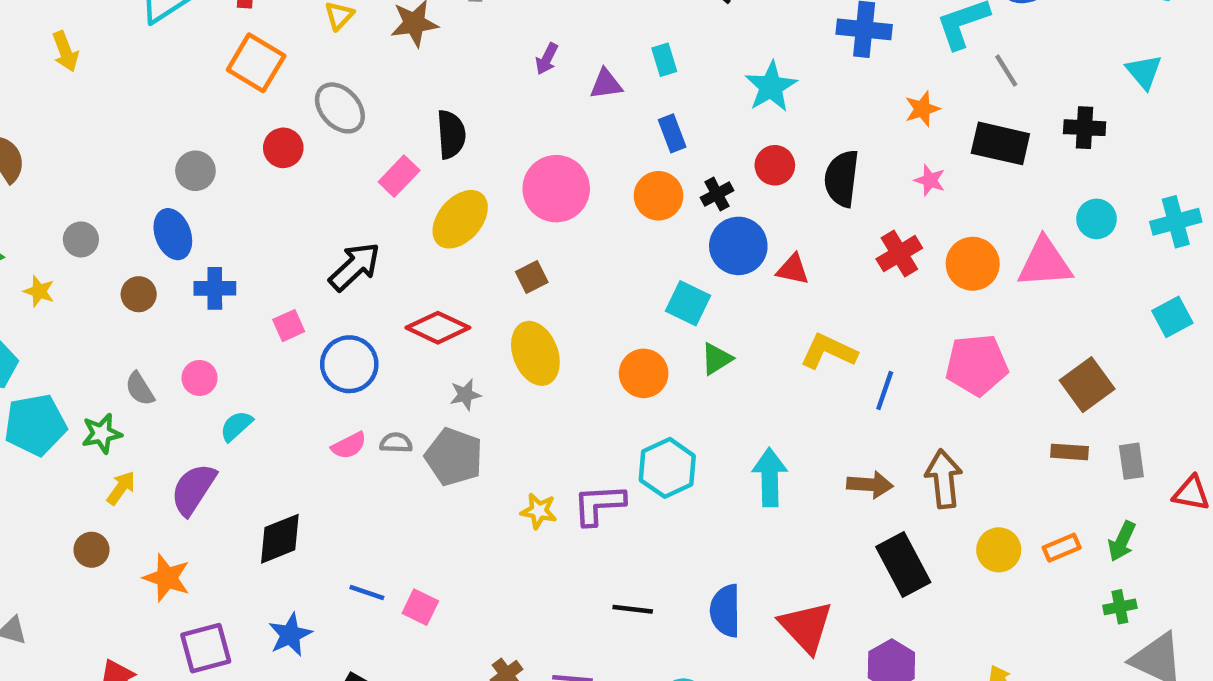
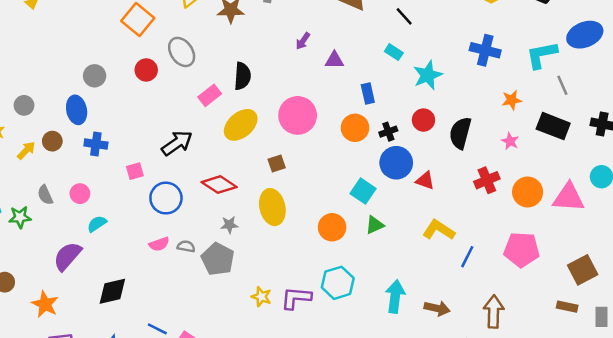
cyan rectangle: (664, 60) -> (394, 52), moved, turned -48
brown arrow: (870, 485) -> (437, 308), moved
yellow arrow: (121, 488) -> (26, 150), moved

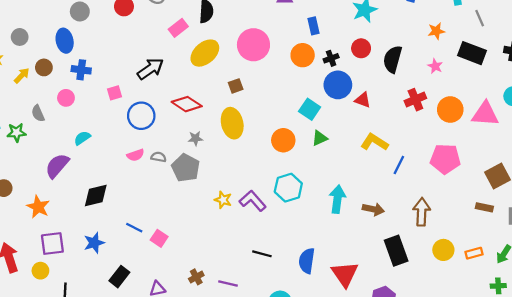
pink circle: (80, 194) -> (66, 98), moved
purple L-shape: (296, 298) -> (253, 201), turned 44

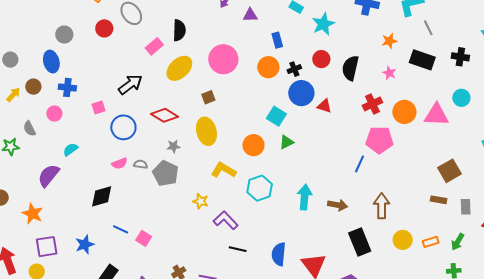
yellow L-shape: (374, 142) -> (224, 170), moved
pink pentagon: (445, 159) -> (379, 140), moved
black diamond: (96, 196) -> (102, 196), moved
purple L-shape: (253, 201) -> (226, 220), moved

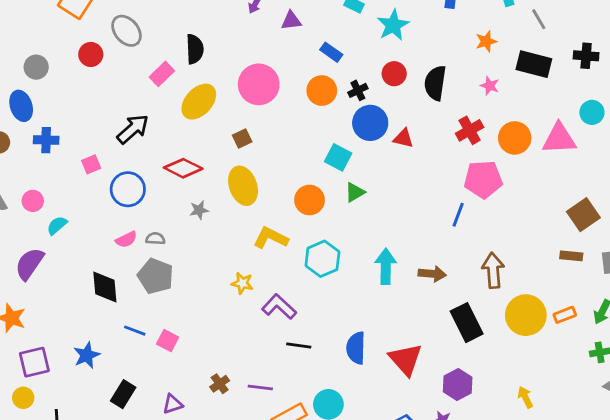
blue rectangle: (277, 40) -> (331, 52), turned -35
pink circle: (54, 114) -> (33, 201), moved
gray pentagon: (166, 173) -> (156, 276), moved
black diamond: (102, 196) -> (105, 287), turned -75
yellow circle: (403, 240) -> (526, 315), size x1.5

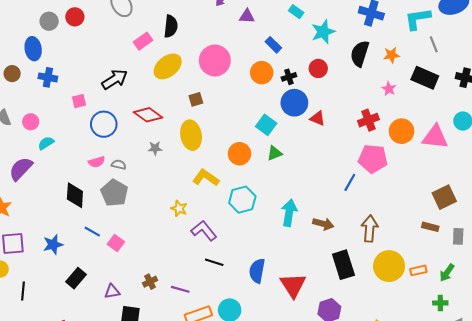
red circle: (91, 54) -> (75, 17), moved
black semicircle: (435, 83) -> (360, 54), moved

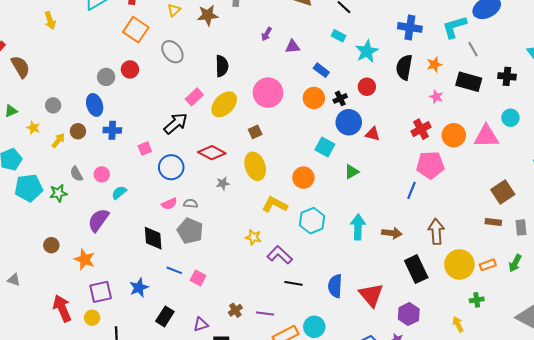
pink rectangle: (143, 41) -> (194, 97), moved
green triangle: (275, 153) -> (352, 172), moved
green cross: (440, 303) -> (477, 300), moved

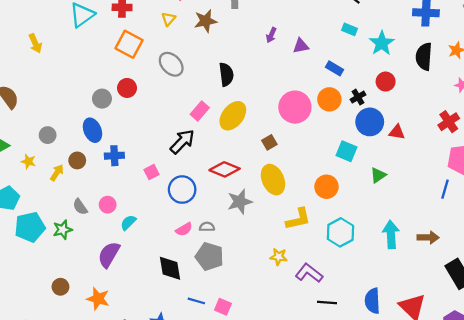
pink circle: (268, 93) -> (295, 107), moved
gray star: (223, 183) -> (240, 202), size x1.6
yellow L-shape: (275, 205) -> (298, 219), turned 145

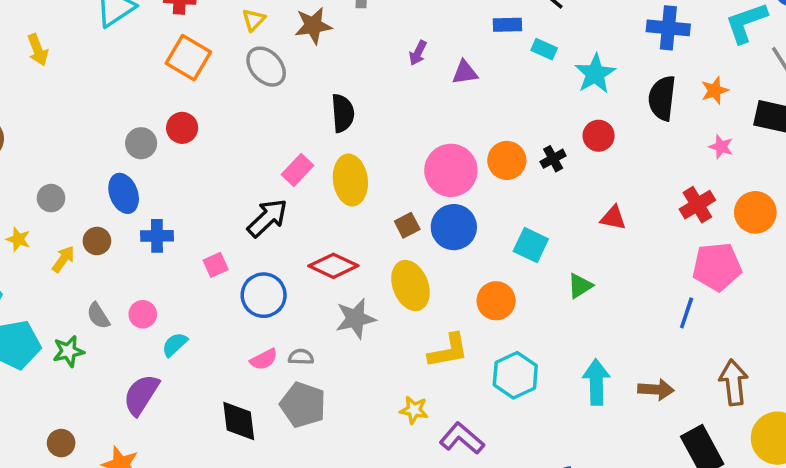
gray ellipse: (171, 64) -> (266, 67), moved
blue rectangle: (335, 68) -> (507, 25), moved, turned -35
yellow ellipse: (233, 116) -> (350, 180), turned -48
blue circle: (370, 122) -> (454, 227), moved

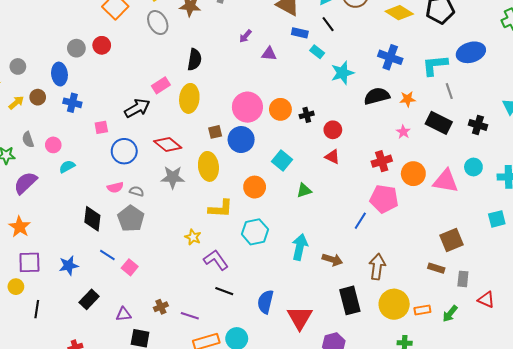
black semicircle: (662, 98) -> (377, 96), turned 55
red circle: (599, 136) -> (333, 130), moved
purple semicircle: (141, 395) -> (25, 183), moved

